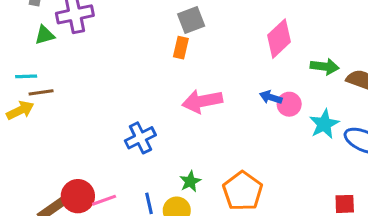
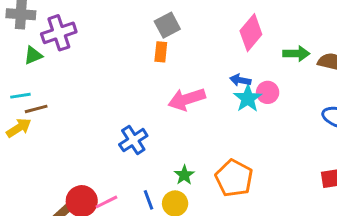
blue arrow: (271, 97) -> (240, 80), moved
cyan star: (324, 124) -> (248, 98), moved

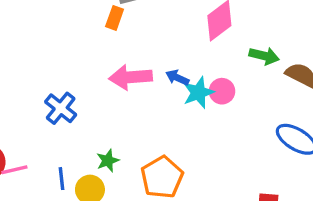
blue arrow: (240, 80) -> (177, 78), moved
blue cross: (133, 140) -> (61, 108), turned -32

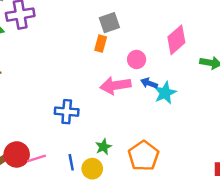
pink circle: (222, 91) -> (137, 59), moved
blue cross: (61, 108) -> (67, 112), turned -30

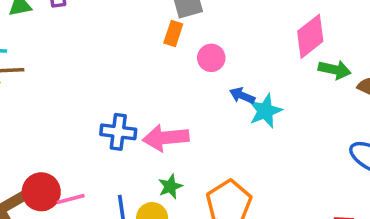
pink diamond: (176, 40) -> (310, 36), moved
pink circle: (137, 59) -> (211, 58), moved
pink arrow: (115, 85) -> (166, 138), moved

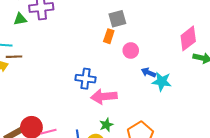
cyan star: (265, 111) -> (162, 82), turned 30
blue cross: (118, 132) -> (86, 79), moved

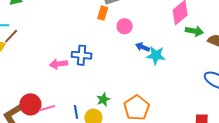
brown line: (14, 57) -> (11, 36), turned -42
pink arrow: (104, 97) -> (59, 64), moved, size x0.7

